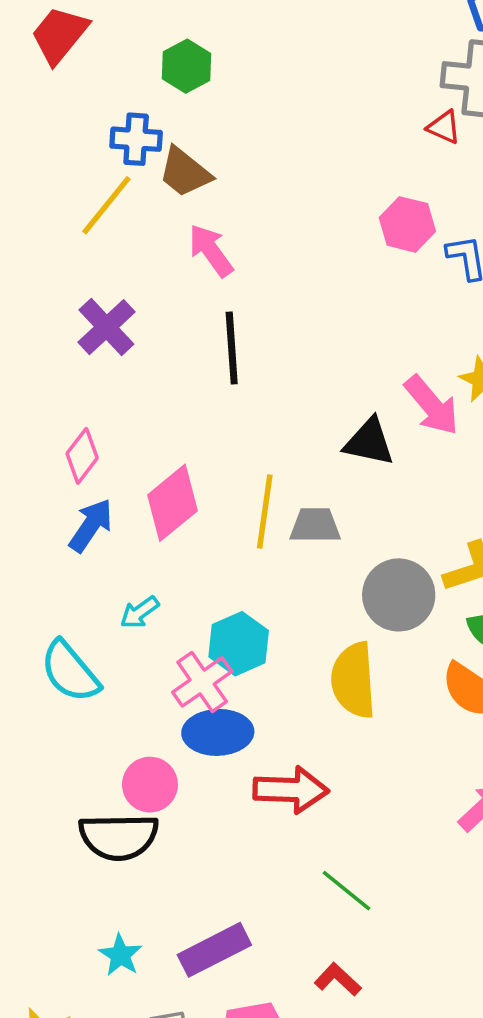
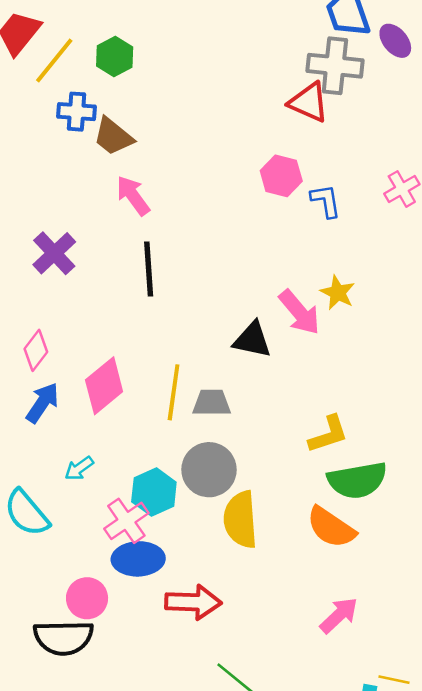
red triangle: (444, 127) -> (309, 102), size x1.6
yellow line: (106, 205) -> (54, 60), moved
gray circle: (399, 595) -> (209, 470), moved

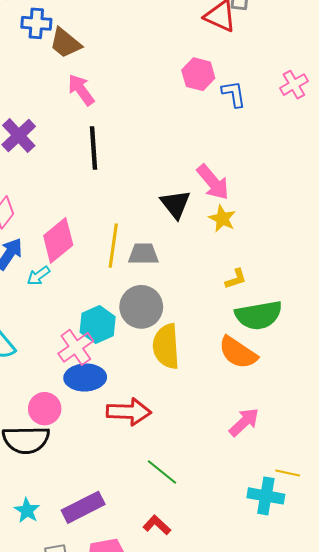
yellow star: (338, 293) -> (222, 219), moved
black triangle: (252, 340) -> (176, 204), turned 40
yellow L-shape: (328, 434) -> (236, 279), size x0.7
cyan arrow: (79, 468) -> (38, 276), moved

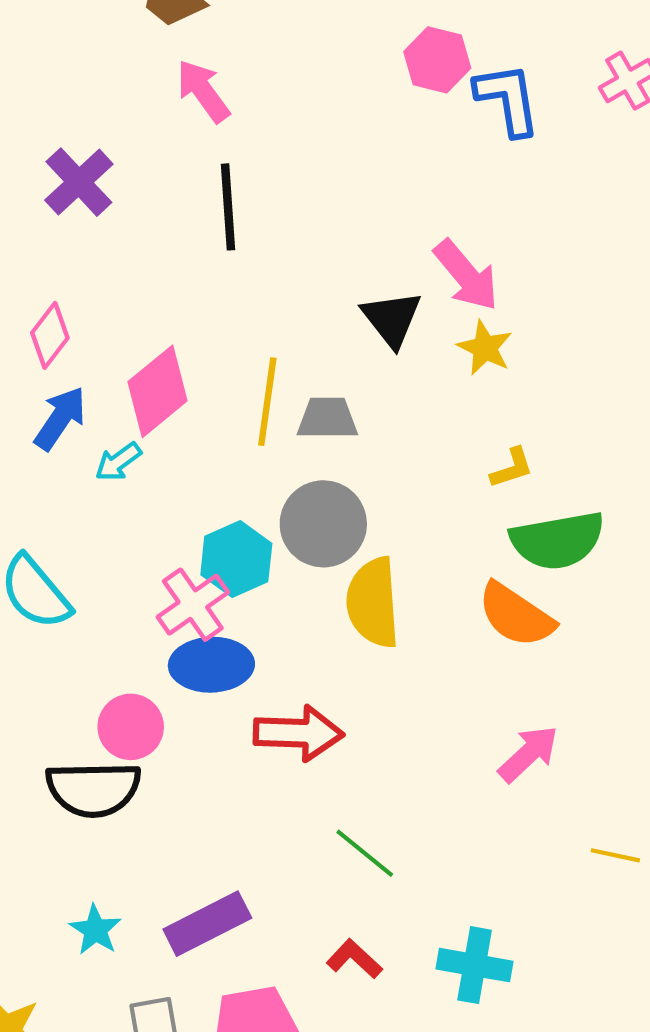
blue L-shape: (234, 94) -> (508, 99), size x1.4
cyan cross: (266, 496) -> (475, 965), moved

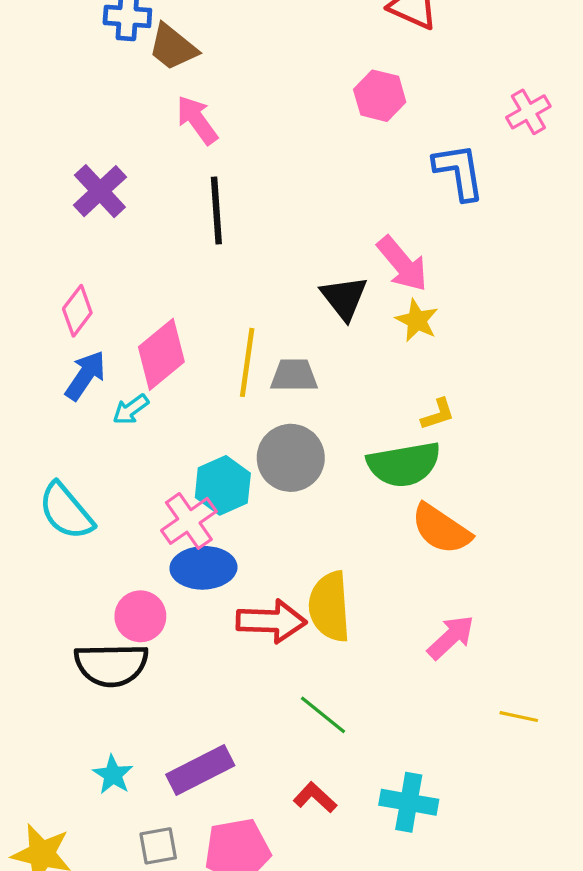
blue L-shape: (508, 99) -> (459, 172), moved
green semicircle: (557, 540) -> (404, 464), moved
yellow semicircle: (373, 603) -> (330, 607), moved

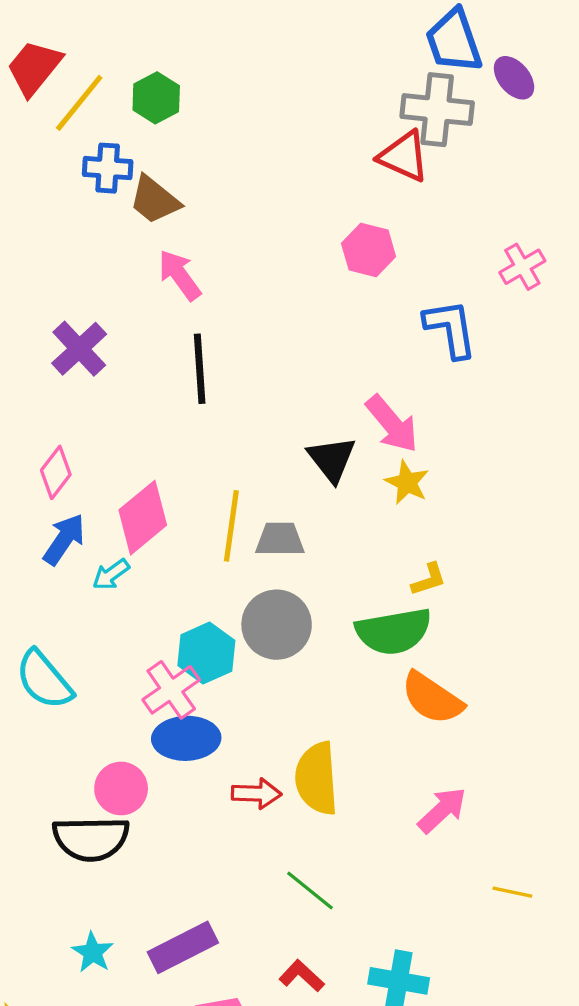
red arrow: (271, 621) -> (256, 794), size x0.7

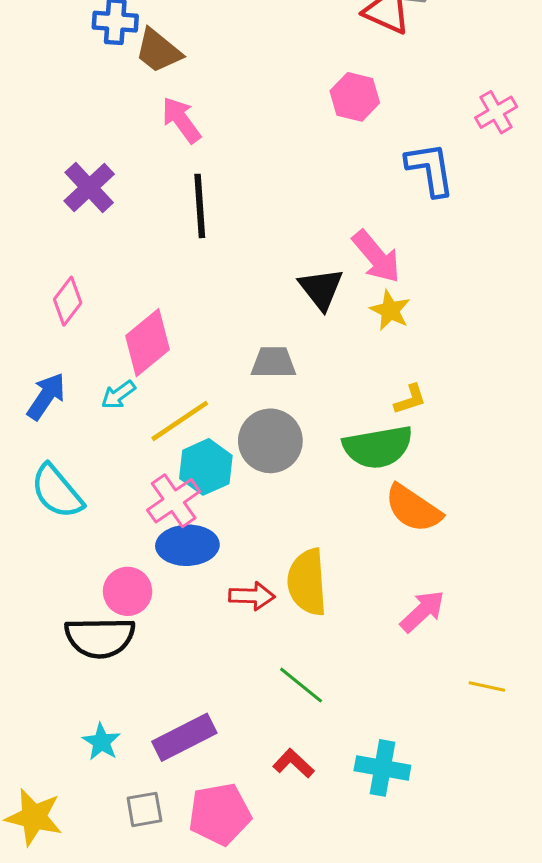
yellow line: (231, 526) -> (180, 421), moved, turned 48
blue arrow: (64, 539) -> (46, 396), moved

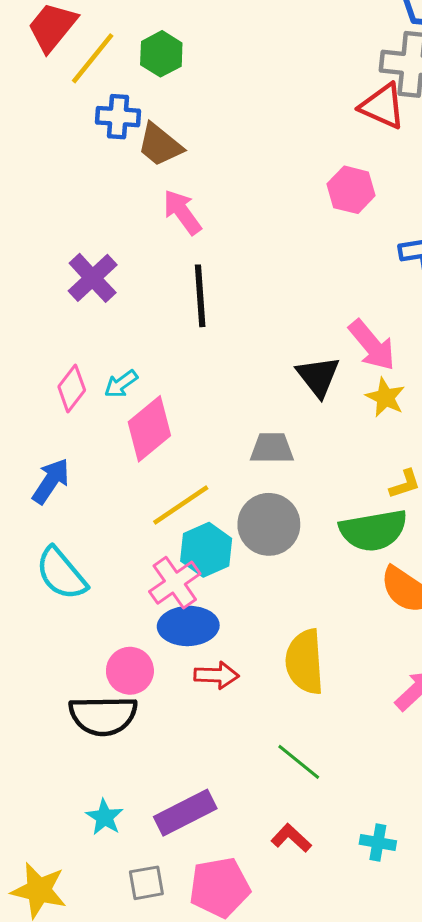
cyan arrow: (118, 395) -> (121, 384), moved
red arrow: (252, 596) -> (217, 675), moved
cyan cross: (382, 768) -> (378, 843), size x0.7

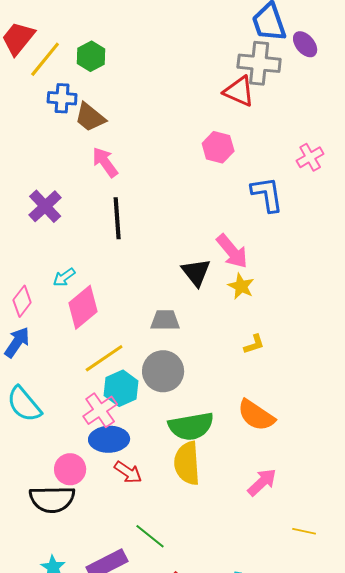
pink diamond: (72, 388) -> (22, 301), moved
green semicircle: (373, 530) -> (191, 426), moved
red arrow: (217, 675) -> (128, 472), turned 32
green line: (299, 762) -> (150, 536), moved

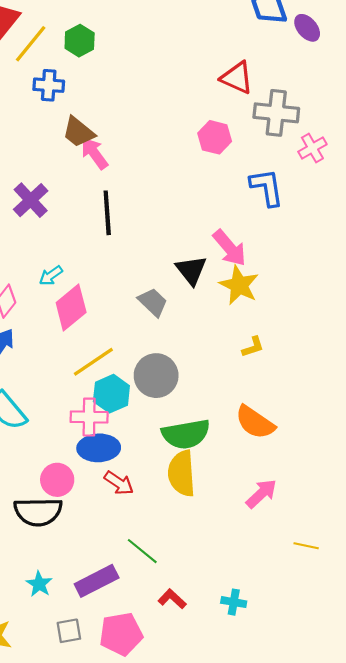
gray cross: (259, 63) -> (276, 113), moved
brown trapezoid: (90, 117) -> (78, 132), moved
yellow star: (241, 286) -> (239, 285), size x1.4
gray trapezoid: (165, 320) -> (153, 302), moved, turned 44
pink cross: (100, 410) -> (89, 417), turned 36

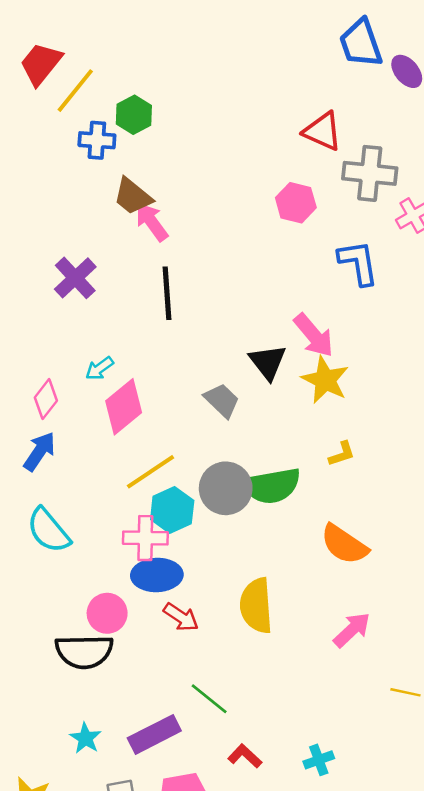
green hexagon: (80, 41) -> (134, 115), moved
green semicircle: (186, 434) -> (272, 486), moved
cyan cross: (234, 602) -> (319, 760), turned -30

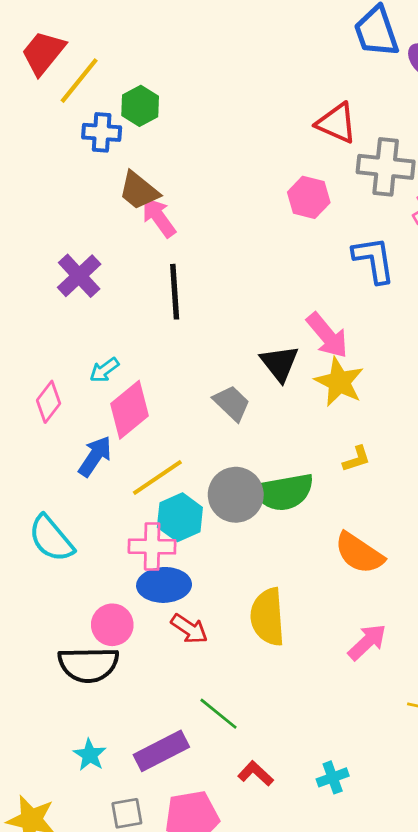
blue arrow: (40, 451) -> (95, 456), moved

